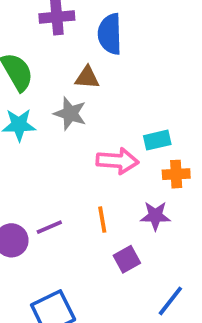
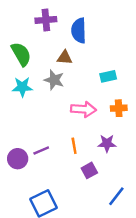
cyan rectangle: (157, 140) -> (108, 76), moved
orange cross: (176, 174) -> (119, 108), moved

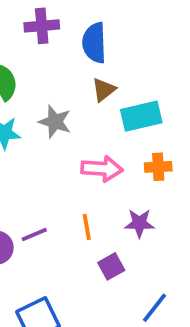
brown triangle: (65, 58) -> (104, 90), moved, turned -42
cyan rectangle: (108, 76) -> (141, 116), size x1.5

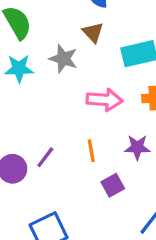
brown triangle: (104, 90) -> (93, 32), moved, turned -35
purple line: (34, 234) -> (45, 157), turned -30

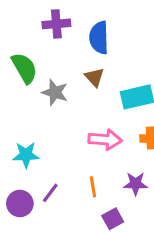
gray star: (63, 59) -> (55, 92), moved
cyan star: (19, 69) -> (26, 155), moved

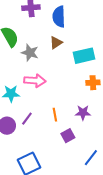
brown triangle: (94, 77) -> (56, 43), turned 40
pink arrow: (105, 140) -> (35, 81), moved

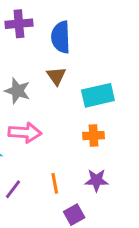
brown triangle: (56, 43) -> (56, 76), turned -32
orange cross: (93, 83) -> (94, 136), moved

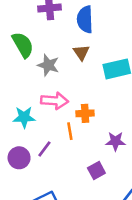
orange cross: (94, 136) -> (85, 113), moved
orange line: (55, 183) -> (70, 131), moved

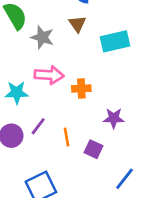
orange line: (70, 131) -> (67, 137), moved
purple square: (96, 170) -> (93, 149), turned -36

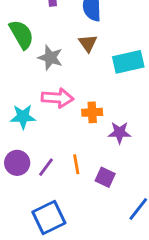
purple star: (114, 118) -> (120, 133), moved
purple line: (38, 126) -> (46, 167), moved

